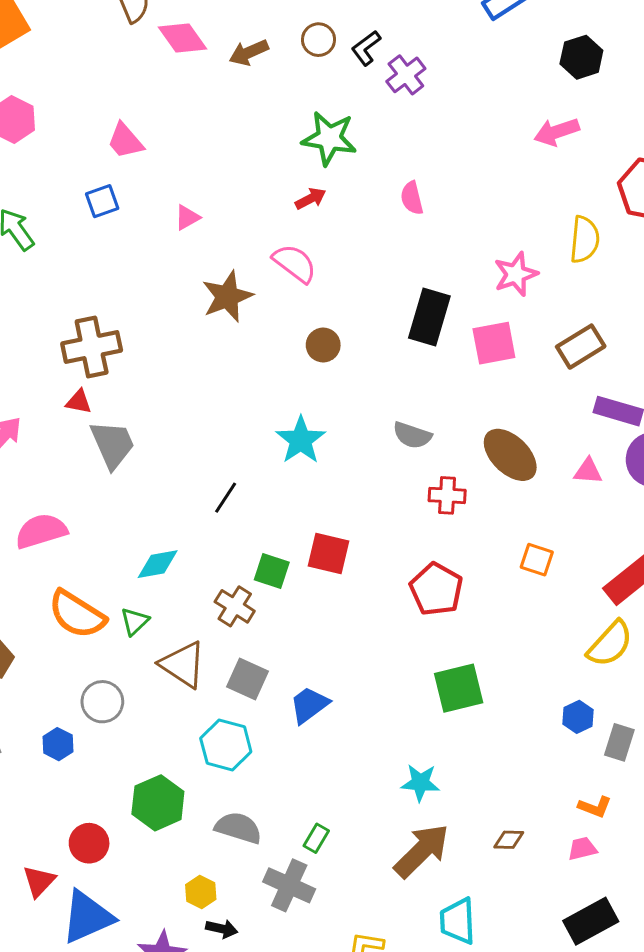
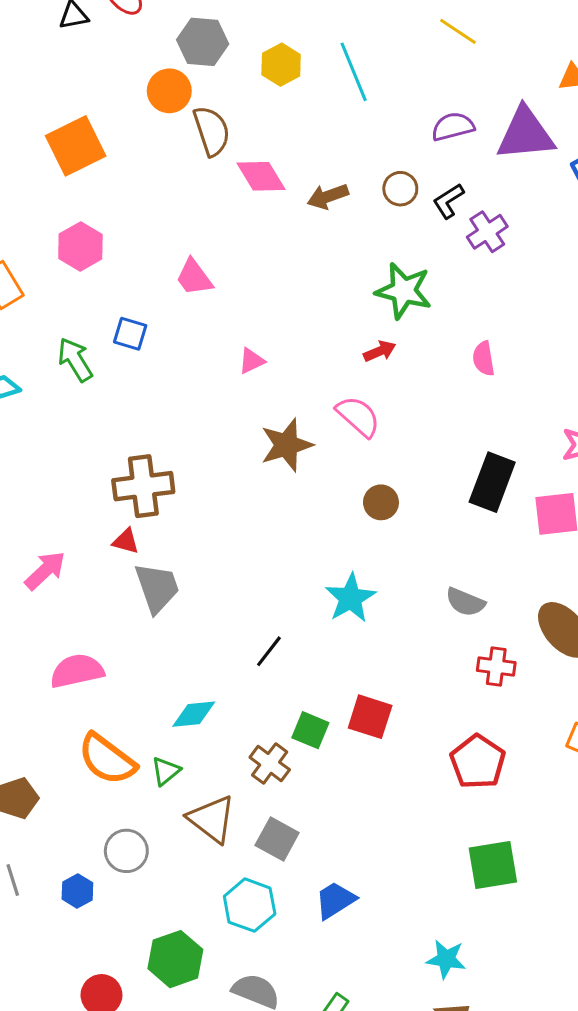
blue square: (102, 201) -> (130, 334), moved, turned 32
blue trapezoid: (309, 705) -> (335, 900), moved

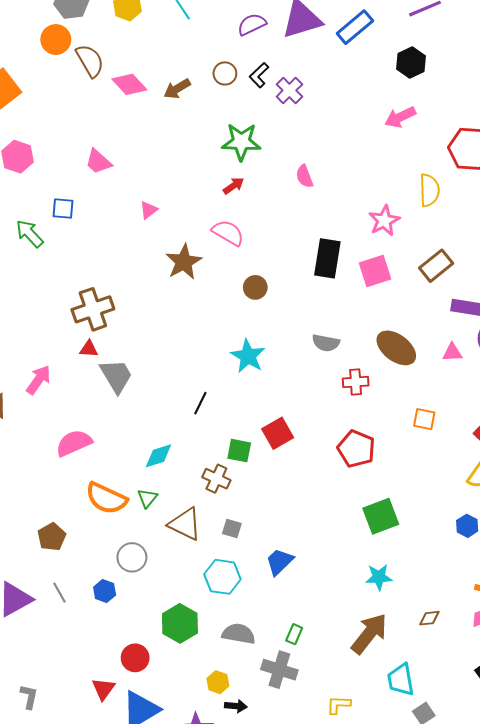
red square: (370, 717) -> (278, 433), turned -36
gray square: (277, 839) -> (232, 529), size x0.7
cyan star: (446, 959) -> (379, 577), moved

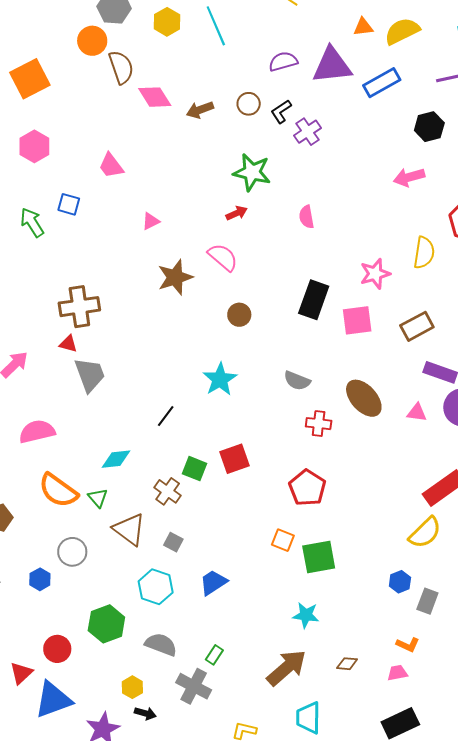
orange square: (424, 419) -> (283, 540), moved
green triangle: (147, 498) -> (98, 498), turned -30

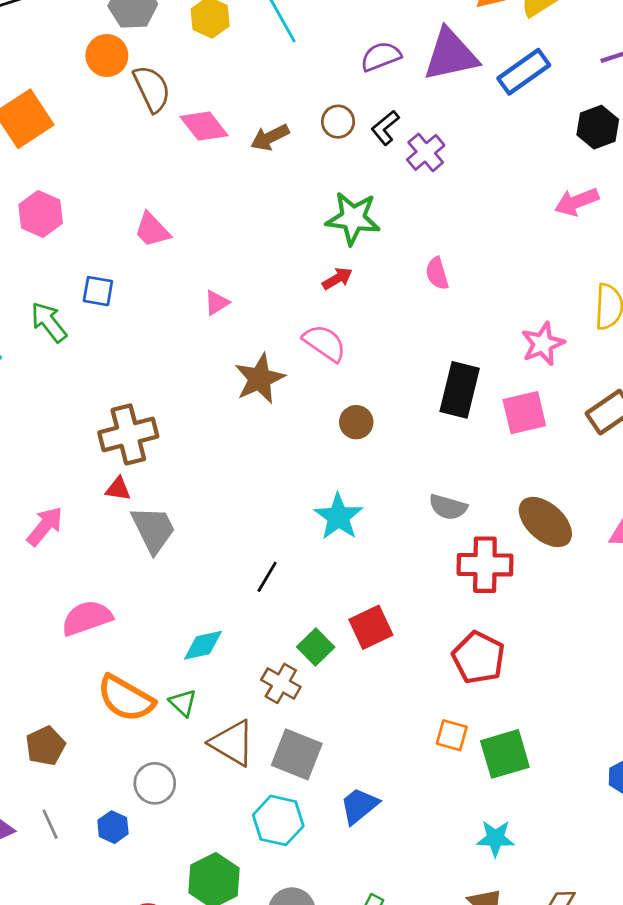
red cross: (319, 424) -> (485, 565), size x1.5
green square: (194, 469) -> (316, 647), turned 30
gray square: (173, 542) -> (297, 754), size x1.8

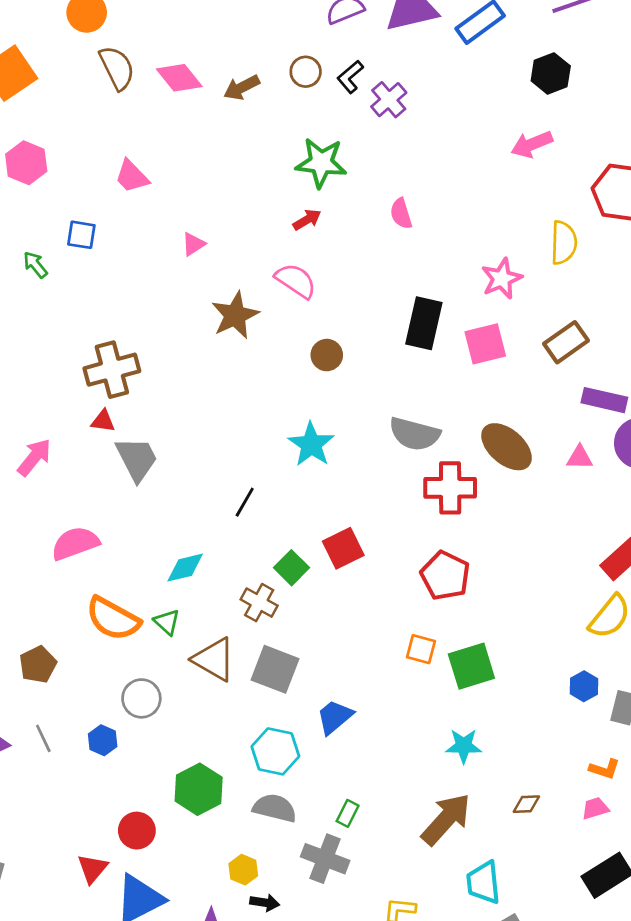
brown semicircle: (152, 89) -> (117, 68), moved
green arrow: (49, 322) -> (35, 265), size x0.7
gray semicircle: (448, 507) -> (414, 434), size x1.4
cyan hexagon: (278, 820) -> (275, 751), moved

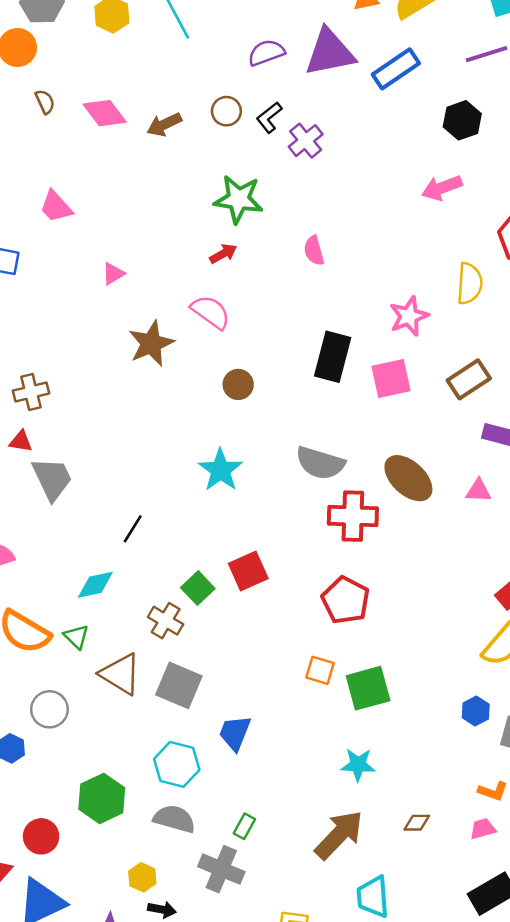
brown semicircle: (117, 68) -> (45, 102), size x0.6
brown cross: (112, 370) -> (31, 392), size x0.7
black line: (245, 502) -> (133, 529), moved
blue trapezoid: (335, 717) -> (235, 733), turned -30

